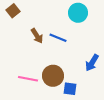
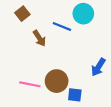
brown square: (13, 11) -> (22, 14), moved
blue line: (58, 38) -> (62, 26), moved

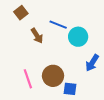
cyan circle: (83, 14) -> (78, 37), moved
pink line: (30, 84) -> (28, 79), turned 60

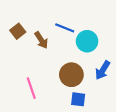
brown square: (21, 13) -> (18, 31), moved
brown circle: (53, 76) -> (71, 75), moved

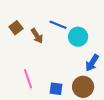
brown circle: (71, 75) -> (83, 87), moved
blue square: (78, 99) -> (56, 89), moved

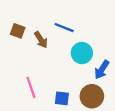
brown square: (16, 28) -> (18, 31), turned -32
cyan circle: (78, 37) -> (82, 53), moved

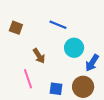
brown arrow: (41, 40) -> (39, 56), moved

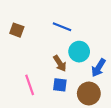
brown arrow: (39, 56) -> (60, 63), moved
blue square: (56, 89) -> (60, 85), moved

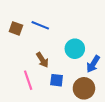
blue line: (62, 27) -> (40, 25), moved
brown arrow: (60, 63) -> (42, 60), moved

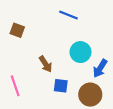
blue line: (40, 25) -> (68, 15), moved
pink line: (28, 80) -> (15, 86), moved

